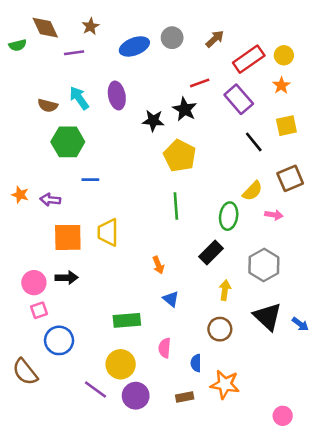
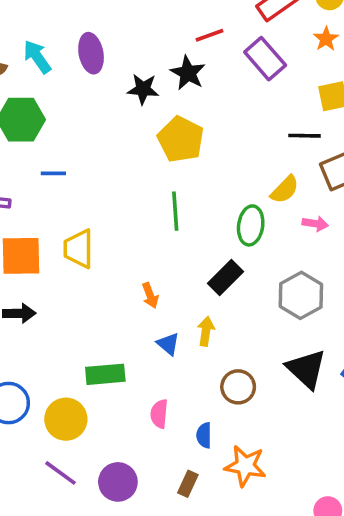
black line: (254, 142) -> (304, 136), moved, turned -50
yellow arrow: (225, 290) -> (206, 331), moved
yellow circle: (121, 364) -> (66, 419), moved
brown rectangle: (185, 397) -> (188, 484), turned -54

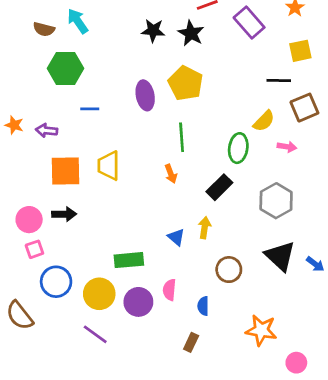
purple ellipse: (91, 53) -> (145, 95), moved
black star: (143, 89) -> (153, 31), moved
orange arrow: (150, 295) -> (171, 174), moved
orange star: (245, 466) -> (261, 330), moved
purple circle: (118, 482) -> (138, 302), moved

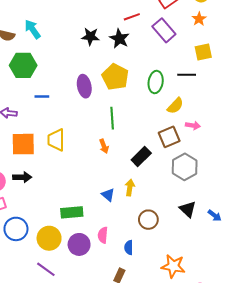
brown square: (304, 108) -> (169, 137), moved
green ellipse: (238, 148) -> (156, 82), moved
black triangle: (280, 256) -> (188, 209), size x0.7

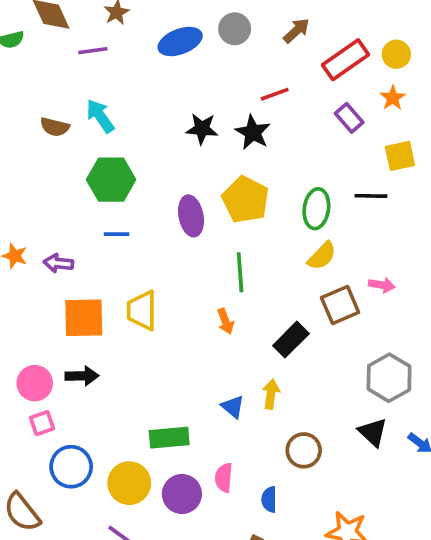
purple rectangle: (164, 30) -> (349, 118), moved, size x0.7
green hexagon: (23, 65) -> (111, 180), moved
yellow semicircle: (175, 106) -> (322, 256), moved
gray hexagon: (185, 167) -> (389, 378), moved

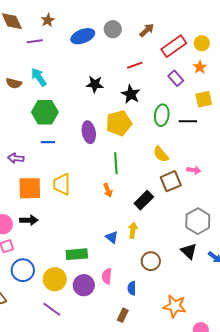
black star: (253, 132) -> (131, 94), moved
yellow pentagon: (246, 200) -> (119, 123), turned 30
green ellipse: (316, 209) -> (162, 115), moved
yellow semicircle: (322, 256) -> (161, 154), turned 96

